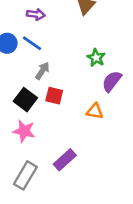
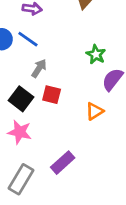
orange triangle: (95, 111) -> (95, 111), turned -42

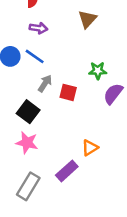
green star: (96, 54) -> (98, 71), turned -30
red square: (52, 95) -> (68, 92), moved
orange triangle: (95, 111) -> (90, 148), moved

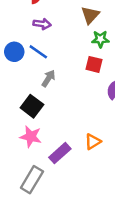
green star: (98, 71) -> (100, 39), moved
red square: (68, 92) -> (94, 64), moved
purple rectangle: (67, 171) -> (60, 153), moved

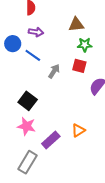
brown triangle: (90, 15) -> (76, 25), turned 42
blue circle: (14, 52) -> (13, 44), moved
gray arrow: (48, 78) -> (54, 71), moved

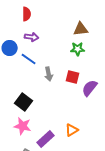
brown triangle: (76, 25) -> (81, 29), moved
red square: (79, 66) -> (73, 77), moved
gray arrow: (54, 71) -> (49, 74), turned 136

